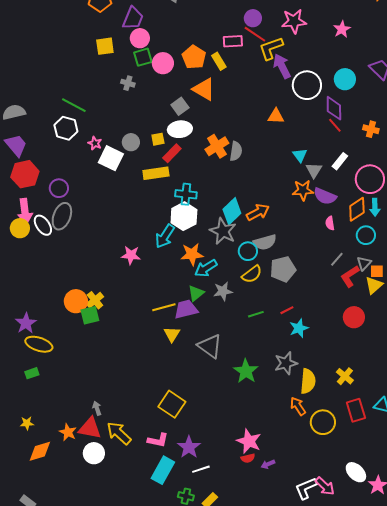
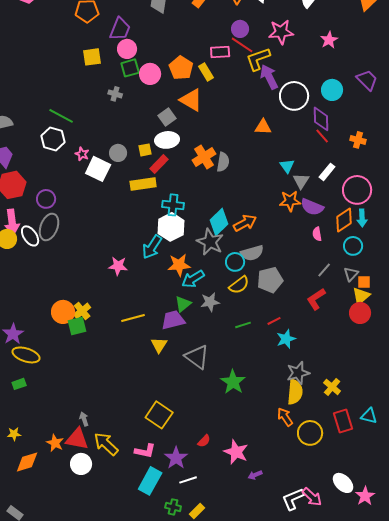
red L-shape: (350, 276) -> (316, 299), moved
yellow line: (164, 307) -> (133, 318), moved
red circle: (354, 317) -> (360, 313), moved
gray star: (286, 363) -> (298, 373), moved
red semicircle: (248, 458) -> (204, 441), moved, turned -32

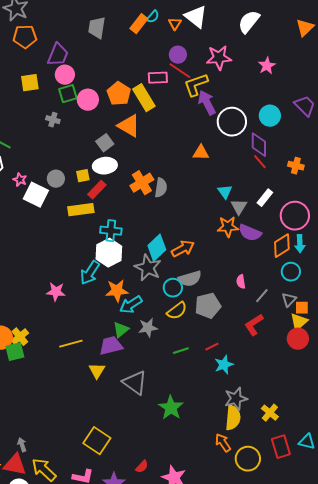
yellow rectangle: (206, 72) -> (144, 98), size x1.5
pink semicircle: (317, 234) -> (241, 282), moved

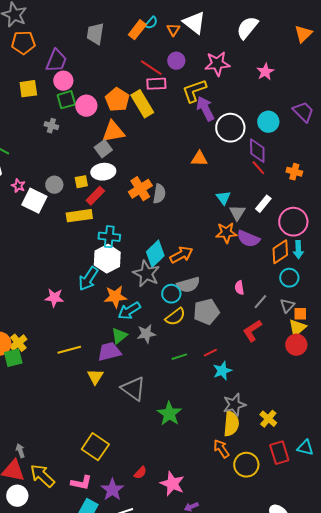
red line: (180, 71) -> (151, 68), moved
orange triangle: (129, 126) -> (113, 132), moved, turned -40

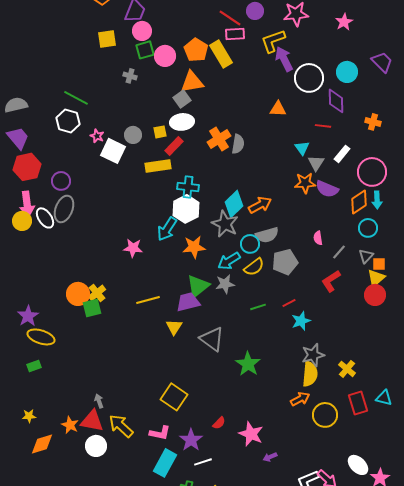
red line: (258, 168) -> (323, 126), moved, turned -42
cyan arrow: (129, 311) -> (229, 261), moved
green triangle: (119, 336) -> (198, 286), size x1.4
orange arrow: (221, 449) -> (300, 399), turned 96

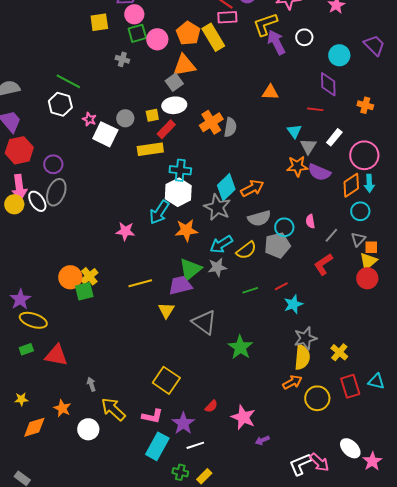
white circle: (309, 78) -> (304, 37), moved, size x0.6
cyan circle: (250, 244) -> (284, 227), moved
red triangle: (92, 421) -> (56, 355), moved

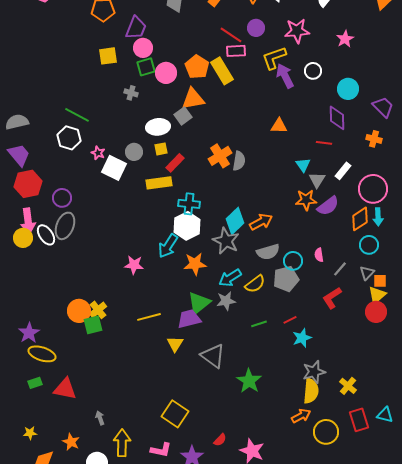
purple trapezoid: (374, 45) -> (383, 107), moved
white ellipse: (174, 105) -> (158, 127), moved
purple semicircle: (319, 172) -> (328, 206), turned -60
yellow arrow: (113, 409) -> (122, 443), turned 48

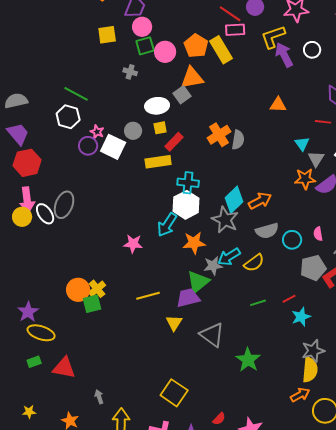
purple circle: (62, 198) -> (88, 146), moved
gray pentagon: (286, 279) -> (313, 268), moved
gray star: (226, 301) -> (213, 266), moved

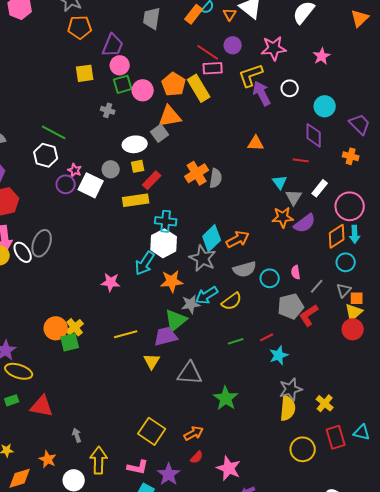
gray triangle: (212, 335) -> (190, 373), turned -32
orange arrow: (300, 395) -> (194, 433), moved

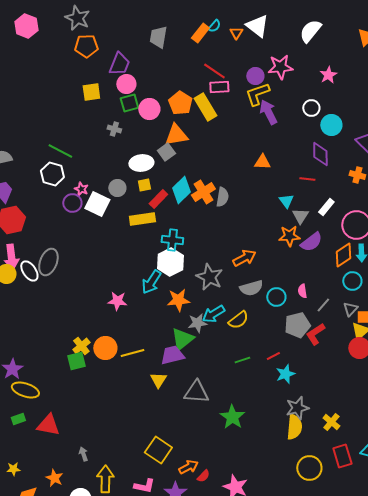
purple circle: (233, 45) -> (255, 76), moved
white circle: (290, 88) -> (311, 108), moved
cyan diamond: (212, 238) -> (181, 190), moved
orange circle: (56, 328) -> (105, 348), moved
orange arrow: (194, 433) -> (188, 467), moved

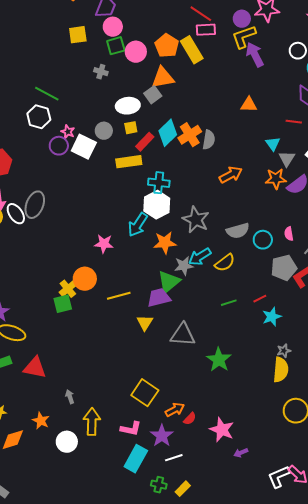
orange arrow: (244, 258) -> (231, 175), moved
orange circle: (105, 348) -> (85, 279), moved
gray star: (297, 408) -> (284, 351), size x0.6

